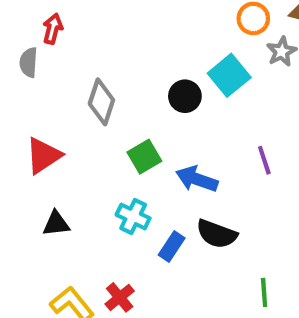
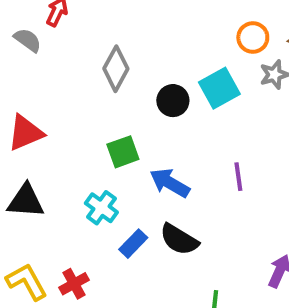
gray semicircle: (29, 62) -> (28, 40), turned 112
gray diamond: (101, 102) -> (116, 69), moved
black triangle: (56, 224) -> (26, 201), size x1.4

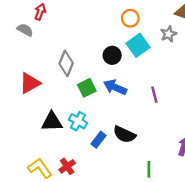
orange circle: (253, 38) -> (130, 18), moved
gray diamond: (116, 69) -> (66, 63), moved
blue arrow: (170, 183) -> (115, 87), moved
black triangle: (26, 201) -> (52, 122), moved

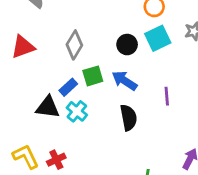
red triangle: (30, 83) -> (23, 47), moved
black semicircle: (124, 134) -> (129, 118), moved, turned -135
blue rectangle: (98, 140) -> (68, 87), moved

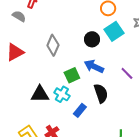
green square: (93, 76) -> (72, 75), moved
blue rectangle: (68, 87) -> (80, 110), moved
purple line: (167, 96) -> (127, 73), turned -32

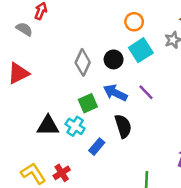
gray diamond: (53, 45) -> (83, 62), moved
purple line: (127, 73) -> (146, 92), moved

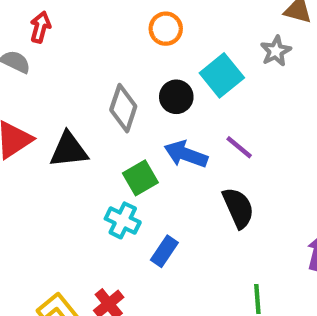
orange circle: (134, 22) -> (166, 29), moved
black triangle: (48, 126) -> (69, 150), moved
black semicircle: (123, 126) -> (238, 208), moved

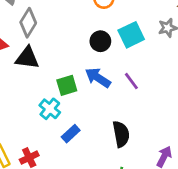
gray diamond: (123, 108) -> (28, 23), moved
black semicircle: (238, 208) -> (121, 134), moved

